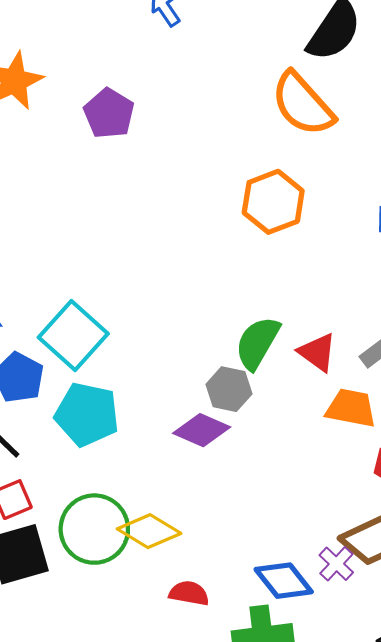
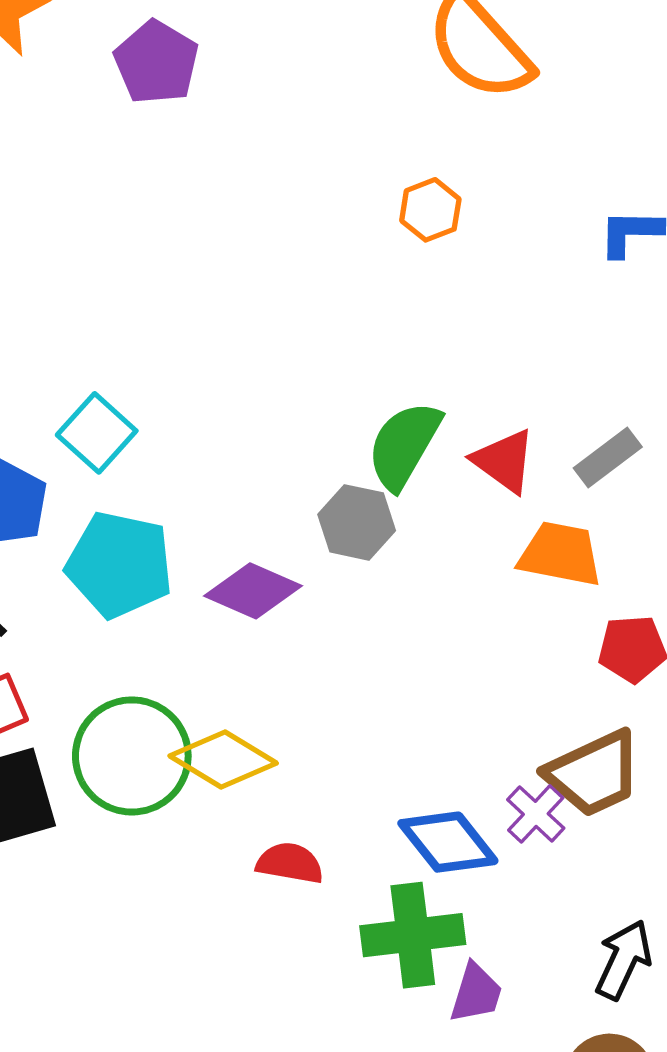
orange hexagon: (273, 202) -> (430, 210), size x0.6
cyan square: (73, 335) -> (97, 433), size x0.7
purple diamond: (202, 430) -> (253, 591), moved

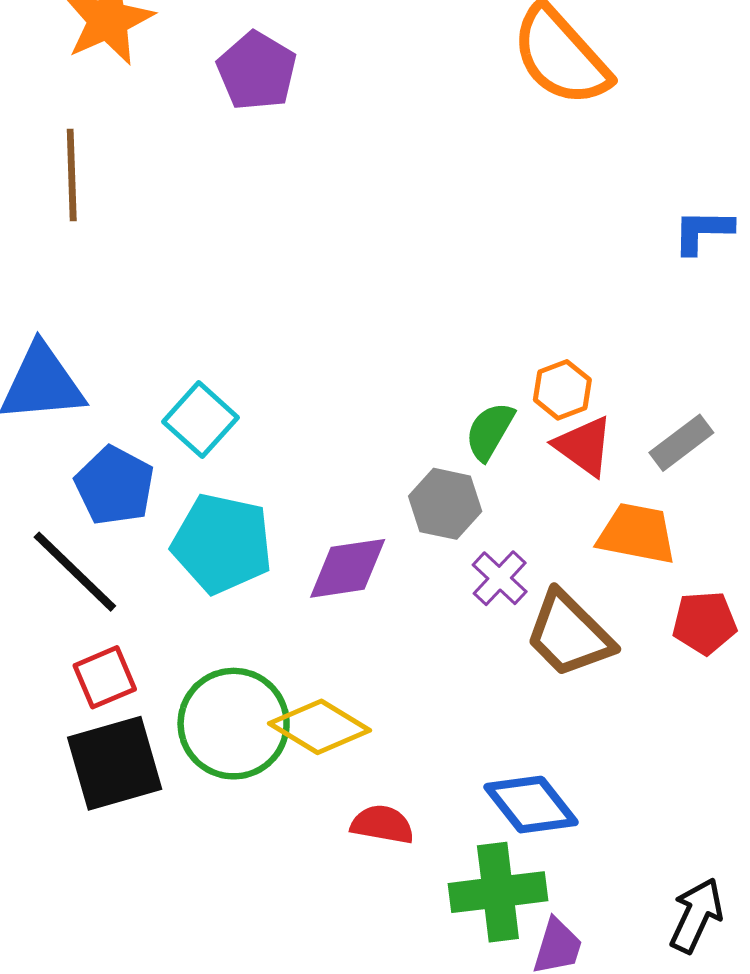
orange hexagon: (430, 210) -> (562, 390), moved
green semicircle: (404, 445) -> (490, 431), size x0.7
purple diamond: (253, 591) -> (348, 568), turned -32
brown trapezoid: (594, 774) -> (569, 634), moved, turned 70
purple cross: (536, 814) -> (500, 578), moved

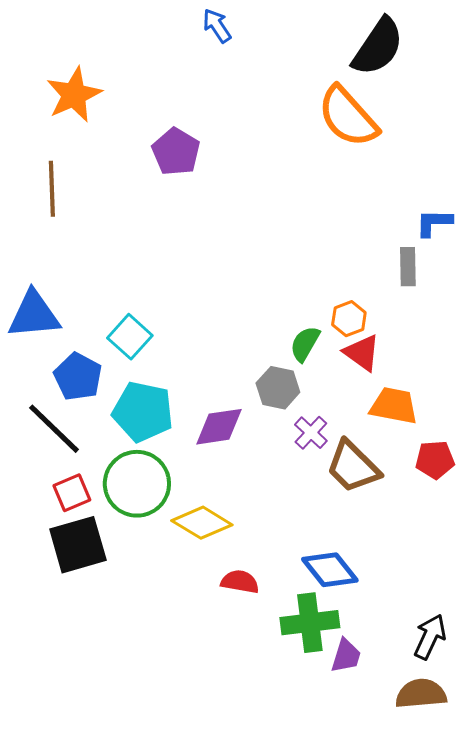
purple pentagon: (257, 71) -> (176, 152), moved
gray rectangle: (681, 443) -> (408, 267), moved, turned -54
green circle: (234, 724) -> (137, 484), moved

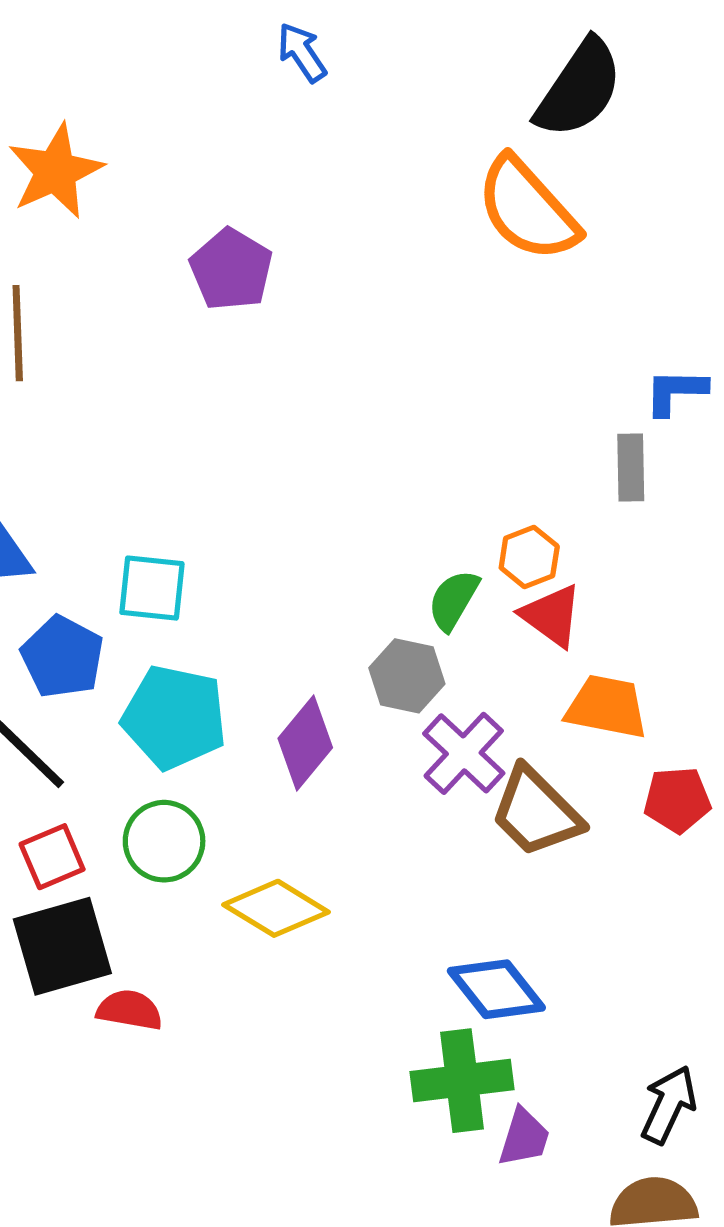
cyan square: (130, 337) -> (152, 588), turned -36
purple diamond: (219, 427) -> (305, 743), turned -42
purple cross: (311, 433) -> (464, 753), size x1.4
green circle: (137, 484) -> (164, 841), size x0.7
red semicircle: (240, 582) -> (130, 1010), moved

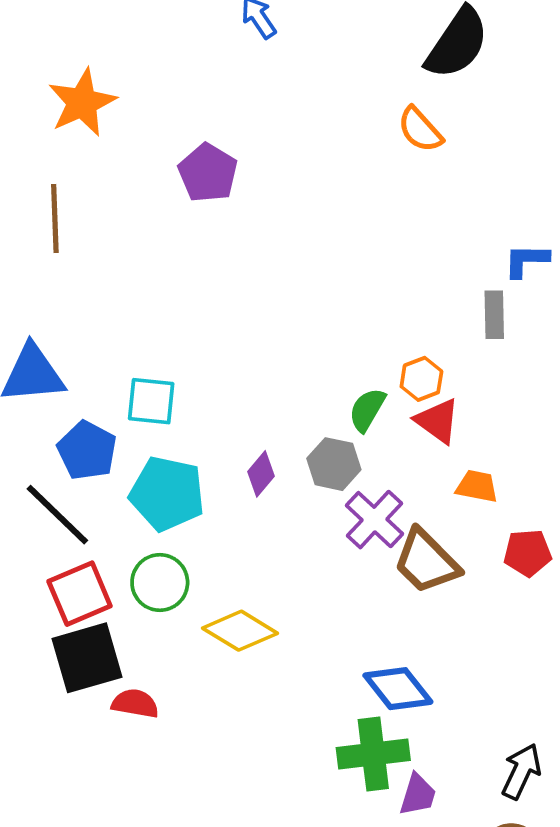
orange semicircle: (527, 209) -> (420, 130), size x0.6
orange trapezoid: (607, 707) -> (477, 486), size x0.7
purple diamond: (305, 743) -> (261, 474), moved, size x0.7
red square: (52, 857) -> (80, 594), size x1.4

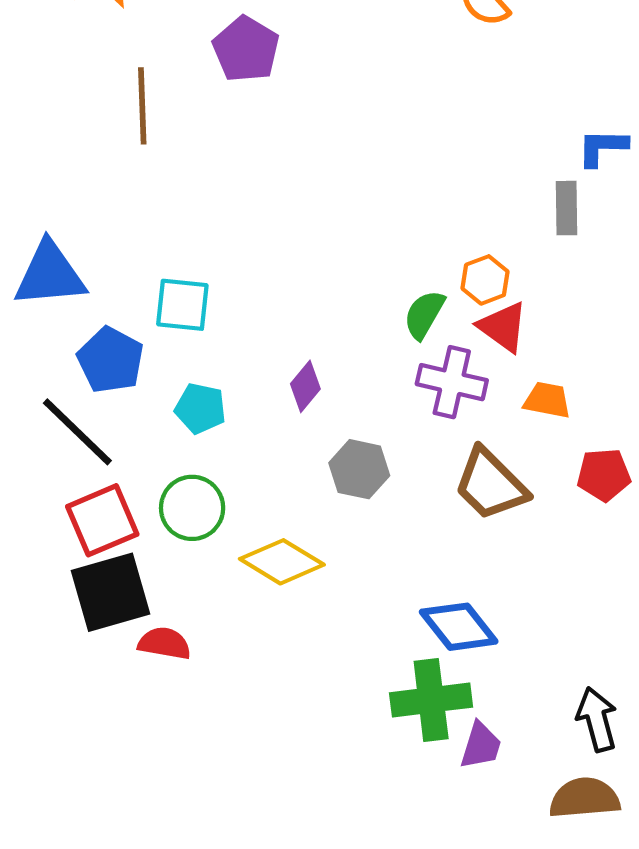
brown line: (55, 218) -> (142, 106), moved
gray hexagon: (334, 464) -> (359, 469), moved
cyan pentagon: (167, 494) -> (200, 408), size x0.6
purple cross: (375, 520) -> (452, 382), moved, turned -30
black arrow: (521, 771) -> (597, 719), turned -40

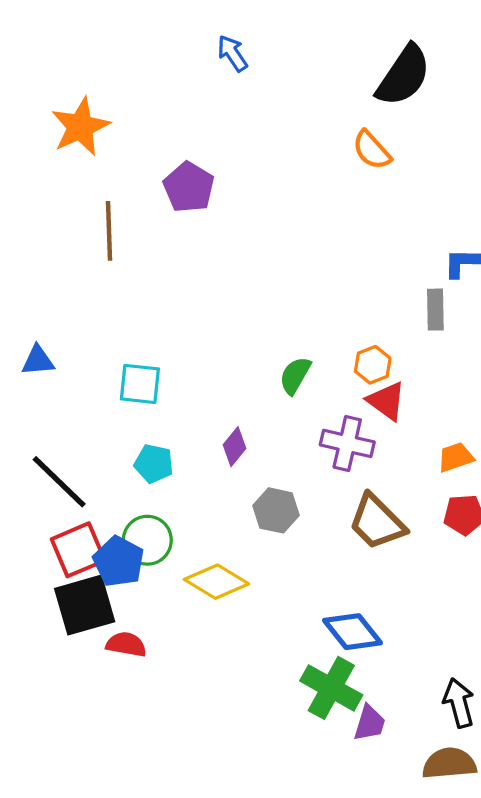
blue triangle: (50, 274) -> (38, 361), size x0.6
green semicircle: (424, 314) -> (295, 375), moved
blue pentagon: (111, 360) -> (119, 561), moved
orange trapezoid: (547, 400) -> (456, 457), moved, turned -30
green cross: (431, 700) -> (331, 688), turned 36

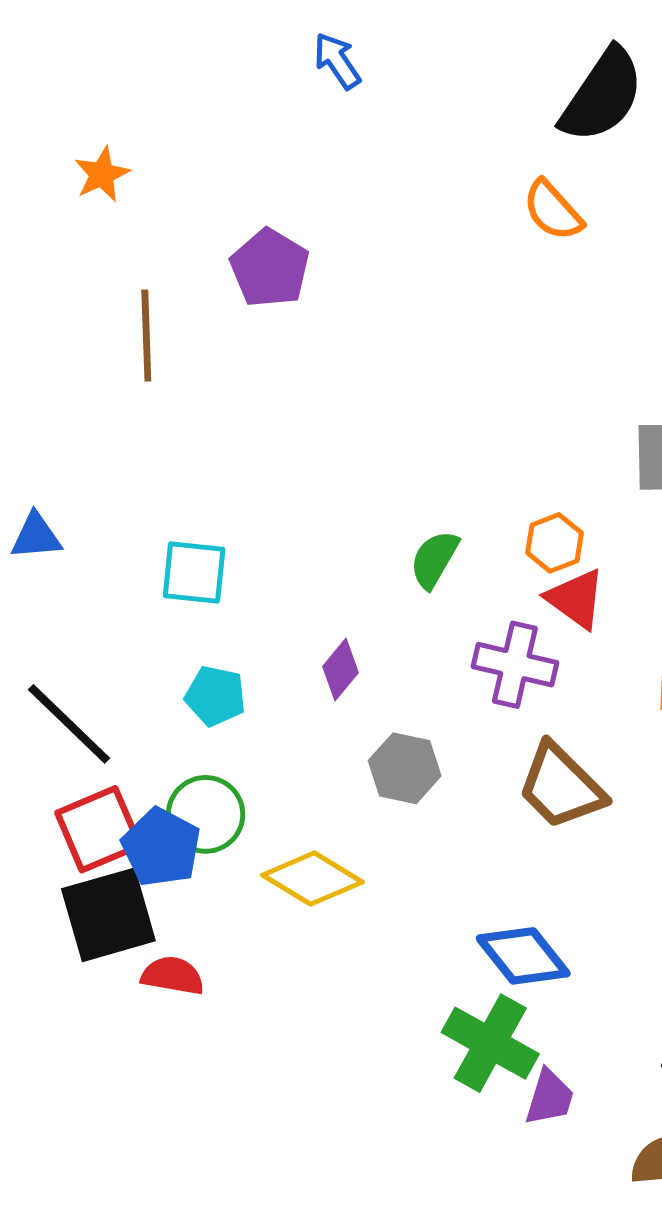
orange star: (80, 127) -> (102, 174), size x0.6

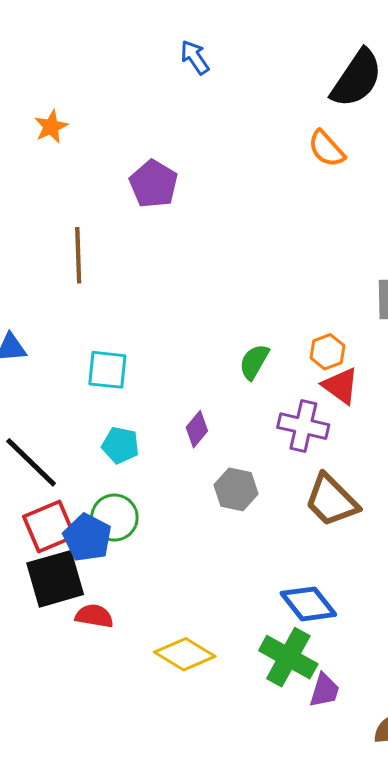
brown line: (146, 336) -> (78, 255), moved
yellow diamond: (313, 879) -> (185, 654), moved

